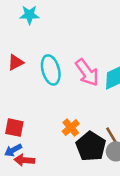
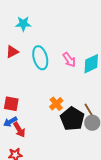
cyan star: (29, 15) -> (23, 24), moved
pink arrow: (87, 72) -> (69, 60), size x0.7
red arrow: (24, 160) -> (19, 130), turned -126

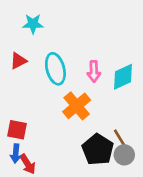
pink arrow: (69, 60) -> (94, 71), turned 35
orange cross: (56, 104) -> (77, 106), moved, size x1.5
blue arrow: (10, 122) -> (16, 154), turned -56

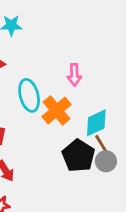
cyan ellipse: (55, 69) -> (29, 95), moved
cyan diamond: (123, 77) -> (96, 123), moved

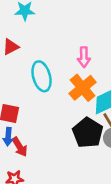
orange cross: (57, 110) -> (83, 88), moved

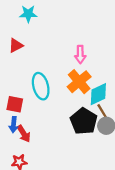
cyan ellipse: (42, 76) -> (41, 86), moved

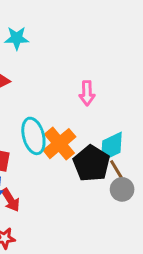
orange cross: (79, 82) -> (59, 144), moved
black pentagon: (84, 121) -> (91, 163), moved

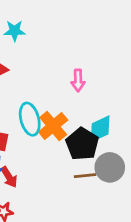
brown line: (117, 171) -> (85, 176), moved, turned -65
gray circle: (122, 189) -> (110, 167), size x1.4

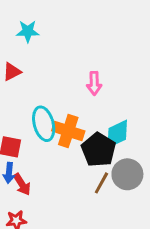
orange cross: (53, 126) -> (68, 131), turned -32
brown line: (85, 176) -> (101, 183), turned -55

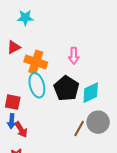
orange cross: (68, 131) -> (36, 62), moved
black pentagon: (99, 150) -> (66, 88), moved

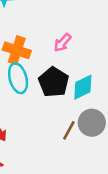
pink arrow: (74, 56) -> (63, 43), turned 42

